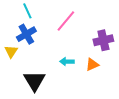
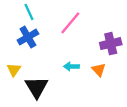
yellow triangle: (11, 51) -> (14, 70), moved
orange triangle: (92, 65) -> (99, 70), turned -48

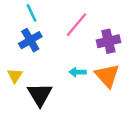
purple cross: (111, 44) -> (108, 41), moved
orange triangle: (99, 70) -> (107, 76), size x1.6

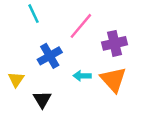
blue cross: (30, 40) -> (50, 56), moved
black triangle: (40, 95) -> (42, 99), size x0.7

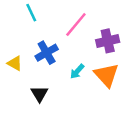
cyan arrow: (82, 76) -> (77, 71), turned -49
yellow triangle: (16, 80) -> (15, 63), moved, turned -35

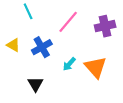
purple cross: (108, 41) -> (105, 26), moved
yellow triangle: (15, 63) -> (13, 45), moved

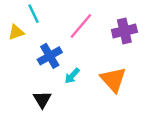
yellow triangle: (13, 45) -> (16, 32), moved, turned -48
cyan arrow: (69, 64) -> (72, 76), moved

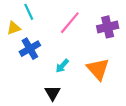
blue cross: (50, 56) -> (30, 49), moved
black triangle: (42, 99) -> (53, 93), moved

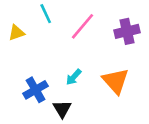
cyan line: (29, 12) -> (46, 14), moved
blue cross: (30, 49) -> (36, 90), moved

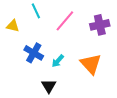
yellow triangle: (16, 33) -> (13, 26), turned 32
blue cross: (36, 90) -> (34, 53), moved, turned -30

